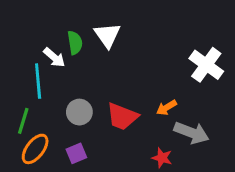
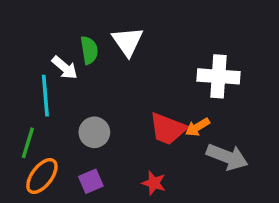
white cross: (206, 65) -> (218, 76), moved, turned -32
red trapezoid: (122, 116) -> (168, 129), moved
red star: (162, 158) -> (154, 183), moved

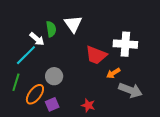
cyan line: (45, 96) -> (26, 55), turned 50
red trapezoid: (168, 129) -> (96, 55), moved
orange ellipse: (42, 176) -> (35, 94), moved

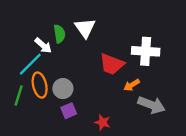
orange ellipse: (35, 94) -> (40, 85), moved, turned -50
purple square: (52, 104) -> (69, 111), moved

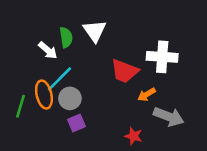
cyan line: (30, 64) -> (60, 79), moved
red star: (103, 122) -> (134, 136), moved

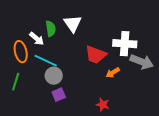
cyan line: (60, 79) -> (46, 61), turned 70
orange ellipse: (44, 95) -> (21, 52), moved
gray arrow: (169, 117) -> (142, 62), moved

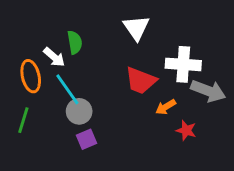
white triangle: (73, 24) -> (136, 28), moved
cyan line: (46, 61) -> (67, 89), turned 30
red star: (103, 105) -> (186, 130), moved

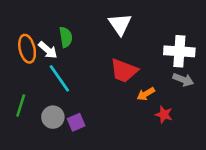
white cross: (183, 64) -> (179, 51), moved
orange ellipse: (31, 76) -> (27, 49), moved
gray arrow: (208, 91) -> (183, 80), size x0.7
gray circle: (79, 111) -> (53, 117), moved

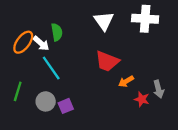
orange ellipse: (27, 49) -> (23, 42), turned 50
white cross: (179, 51) -> (145, 19), moved
gray arrow: (183, 80) -> (158, 89), moved, turned 54

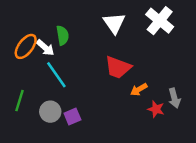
white cross: (145, 19) -> (160, 21), turned 35

